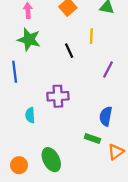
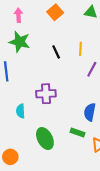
yellow line: (91, 36) -> (81, 49), moved
green ellipse: (51, 160) -> (45, 139), moved

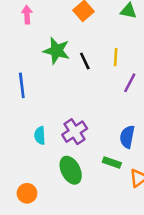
pink arrow: (18, 15) -> (27, 15), moved
green star: (19, 42) -> (57, 51), moved
purple cross: (46, 94) -> (75, 132), moved, turned -30

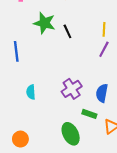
yellow line: (116, 57) -> (104, 29), moved
purple cross: (75, 132) -> (72, 89), moved
green ellipse: (71, 170) -> (71, 134), moved

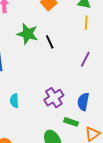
yellow line: (104, 29) -> (86, 23), moved

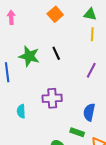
green star: (28, 34) -> (29, 56), moved
purple cross: (54, 98) -> (52, 98), moved, turned 30

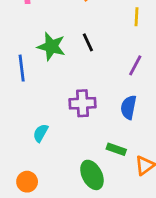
cyan semicircle: (21, 111) -> (41, 133), moved, turned 32
blue semicircle: (89, 112) -> (128, 107), moved

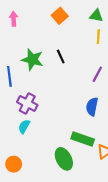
purple cross: (83, 103) -> (27, 103), moved, turned 30
green rectangle: (116, 149) -> (83, 139), size x1.5

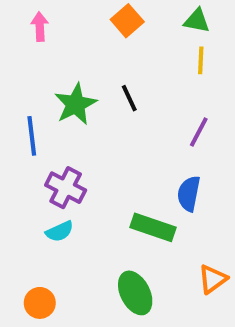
green star: (32, 60) -> (76, 104), turned 30
cyan semicircle: (24, 126) -> (60, 231), turned -144
green rectangle: (83, 139) -> (153, 227), moved

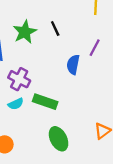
blue semicircle: (189, 194) -> (73, 65), moved
green rectangle: (153, 227) -> (45, 102), moved

